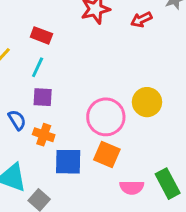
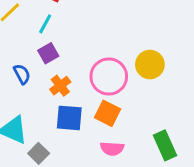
purple square: (43, 97) -> (48, 53), turned -36
orange cross: (44, 135) -> (60, 86), moved, turned 30
pink semicircle: (132, 188) -> (112, 149), moved

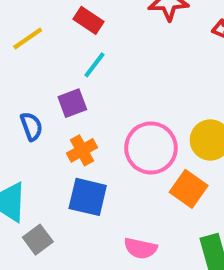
cyan line: (45, 24) -> (94, 65), moved
orange square: (107, 113) -> (189, 189), moved

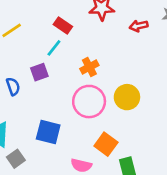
red rectangle: (88, 20) -> (63, 25), moved
orange cross: (82, 150) -> (89, 67), moved
orange square: (189, 189) -> (106, 144), moved

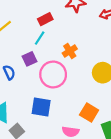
red rectangle: (63, 25) -> (45, 19), turned -56
pink circle: (89, 102) -> (53, 74), moved

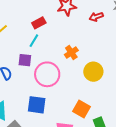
orange cross: (70, 51) -> (71, 52), moved
purple square: (30, 59) -> (25, 60), turned 32

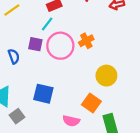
yellow circle: (93, 72) -> (106, 76), moved
pink circle: (47, 74) -> (60, 46), moved

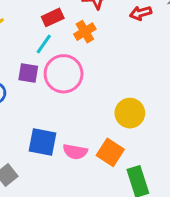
orange cross: (86, 41) -> (85, 32), moved
pink semicircle: (71, 121) -> (75, 152), moved

